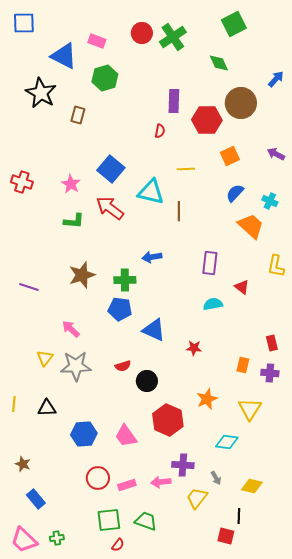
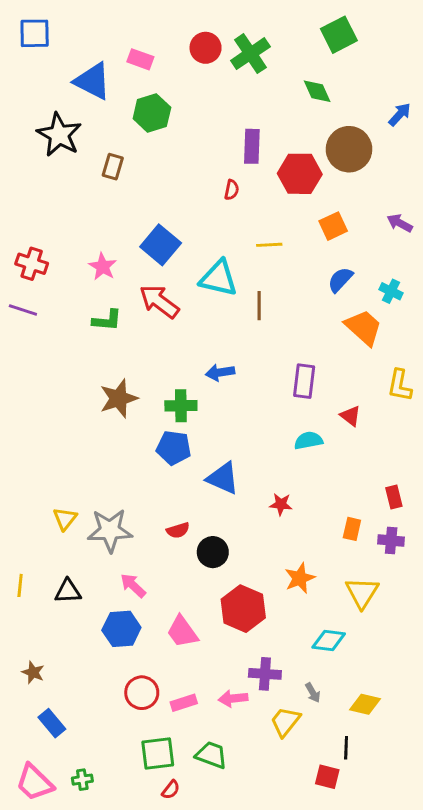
purple line: (29, 287) -> (23, 310), moved
pink arrow: (71, 329) -> (133, 585), moved

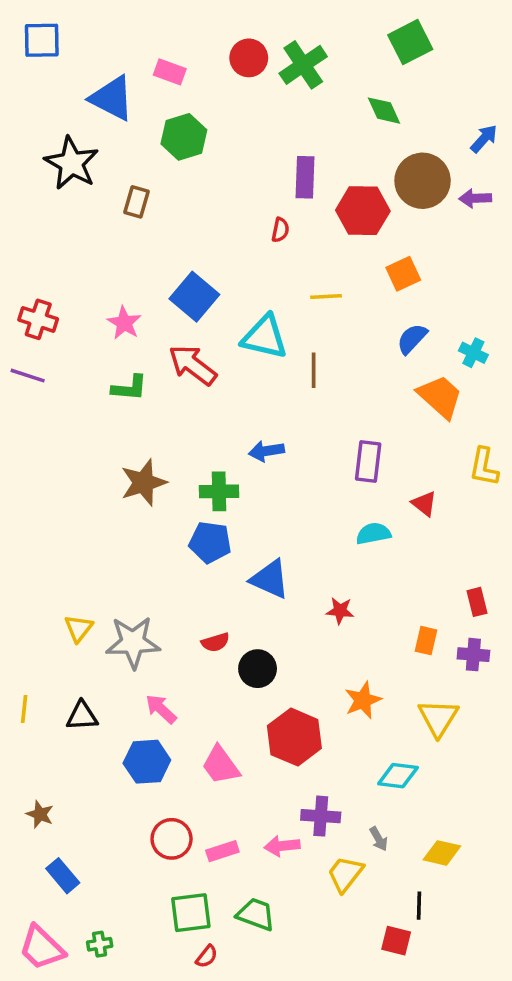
purple arrow: (400, 223) -> (475, 198), moved, turned -30

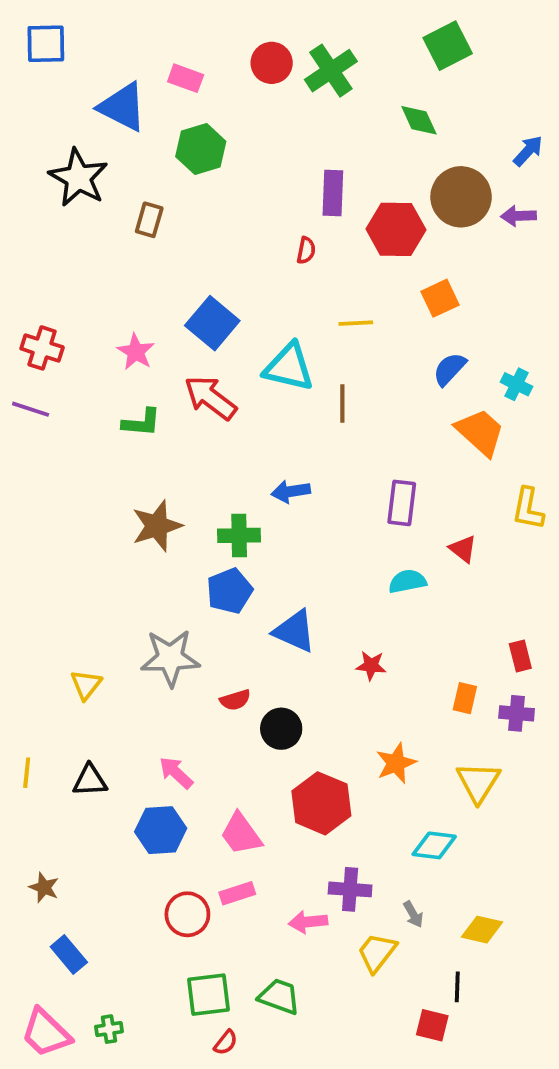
blue pentagon: (210, 542) -> (230, 591), turned -30
gray star: (133, 642) -> (170, 658), moved
pink rectangle: (222, 851) -> (237, 893), moved

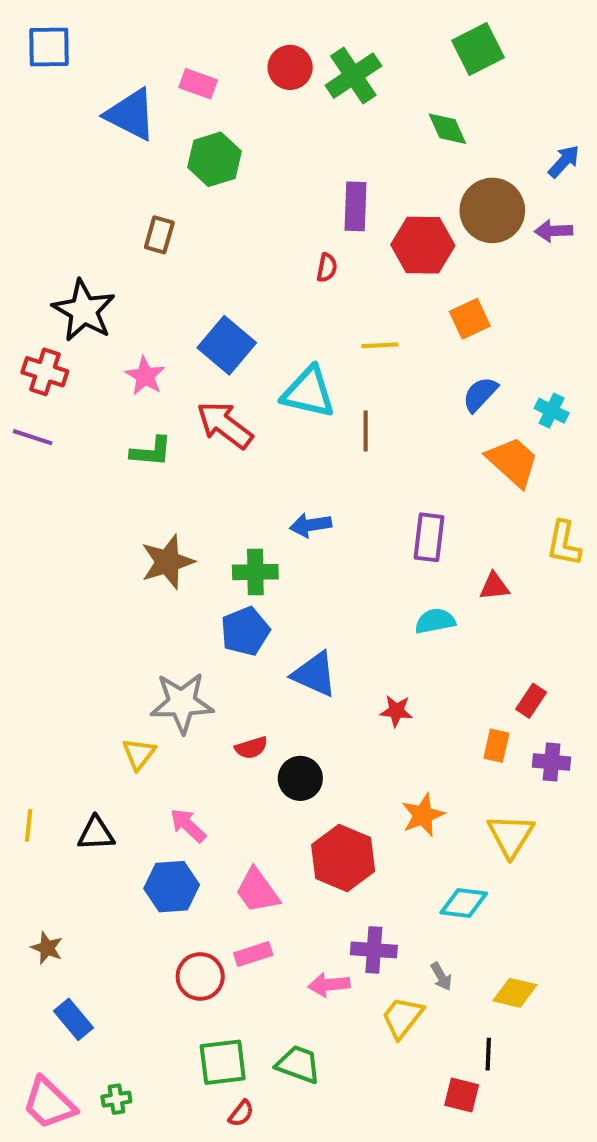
black star: (78, 178) -> (84, 311), moved
red triangle: (463, 549) -> (494, 586), turned -44
red rectangle: (520, 656) -> (531, 701), moved, turned 48
yellow triangle: (86, 685) -> (139, 754), moved

